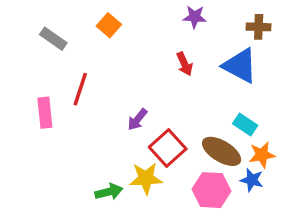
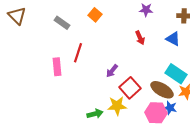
blue triangle: (240, 66) -> (173, 39), size x0.7
cyan rectangle: (245, 124) -> (176, 74), size x1.5
blue star: (252, 180) -> (170, 108), moved

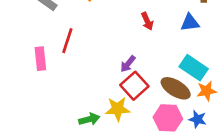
blue triangle: (173, 39) -> (190, 23), turned -35
purple arrow: (112, 71) -> (128, 64), moved
blue star: (170, 108) -> (198, 119), moved

